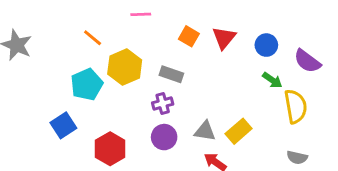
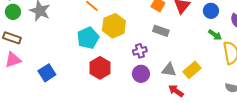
gray rectangle: (171, 74) -> (161, 31), moved
blue square: (63, 125) -> (47, 73), moved
red hexagon: (110, 149) -> (100, 68), moved

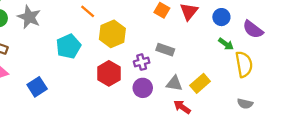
gray rectangle: (161, 31) -> (165, 50), moved
cyan pentagon: (88, 38) -> (69, 46), moved
red hexagon: (100, 68) -> (109, 73), moved

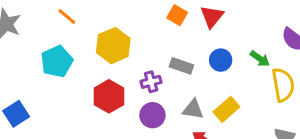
orange line: (88, 11) -> (67, 17), moved
blue circle: (221, 17) -> (221, 60), moved

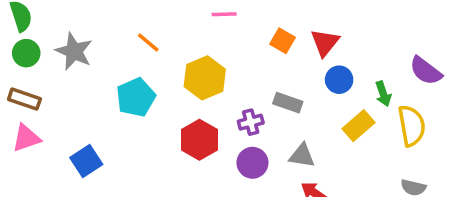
green arrow: (260, 59) -> (383, 94), turned 36
blue circle: (221, 60) -> (339, 80), moved
yellow rectangle: (226, 109) -> (359, 126), moved

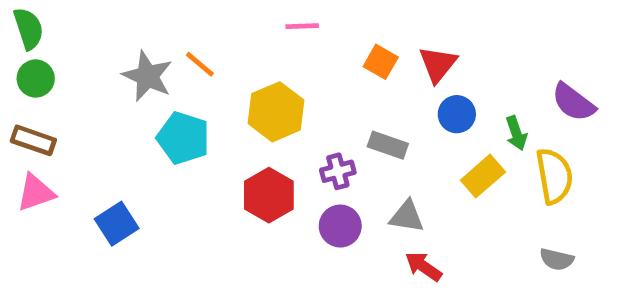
gray star: (74, 51) -> (148, 76), moved
cyan pentagon: (136, 97) -> (183, 138), turned -30

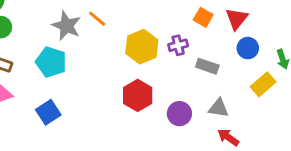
cyan pentagon: (183, 138) -> (51, 62), moved
purple cross: (338, 171) -> (178, 45), moved

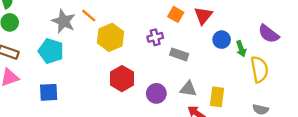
yellow hexagon: (142, 47) -> (110, 37), moved
blue circle: (248, 48) -> (222, 40), moved
yellow rectangle: (263, 84) -> (217, 97), moved, turned -42
blue square: (48, 112) -> (49, 92), turned 30

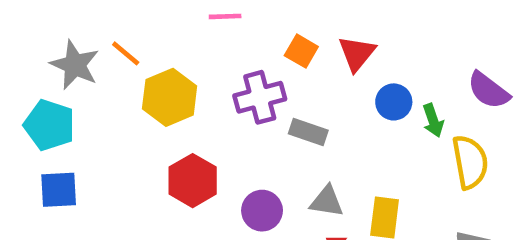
purple cross: (155, 37) -> (260, 97), size x1.5
blue square: (49, 92) -> (59, 190), moved

